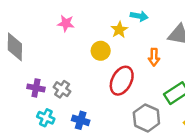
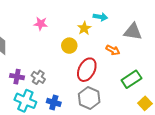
orange arrow: (154, 57) -> (113, 50), turned -64
cyan cross: (46, 118) -> (25, 101), size x1.5
gray hexagon: (146, 118) -> (89, 98), moved

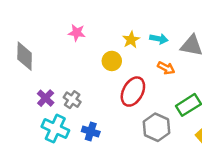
cyan arrow: (100, 17) -> (159, 39), moved
purple cross: (17, 77) -> (46, 98), turned 32
gray hexagon: (89, 98) -> (157, 127), moved

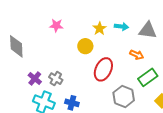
orange arrow: (166, 68) -> (137, 55), moved

